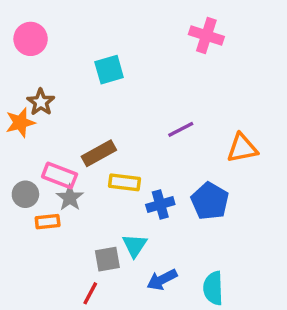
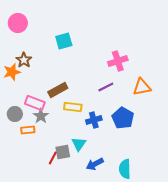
pink cross: (206, 35) -> (118, 61), moved, turned -36
purple line: (181, 129) -> (106, 87), moved
red line: (90, 293) -> (53, 158), moved

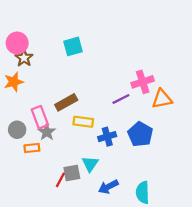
pink circle: (18, 23) -> (17, 43), moved
brown star: (24, 60) -> (24, 58), moved
pink cross: (118, 61) -> (143, 82), moved
pink rectangle: (35, 103) -> (40, 117), turned 48

